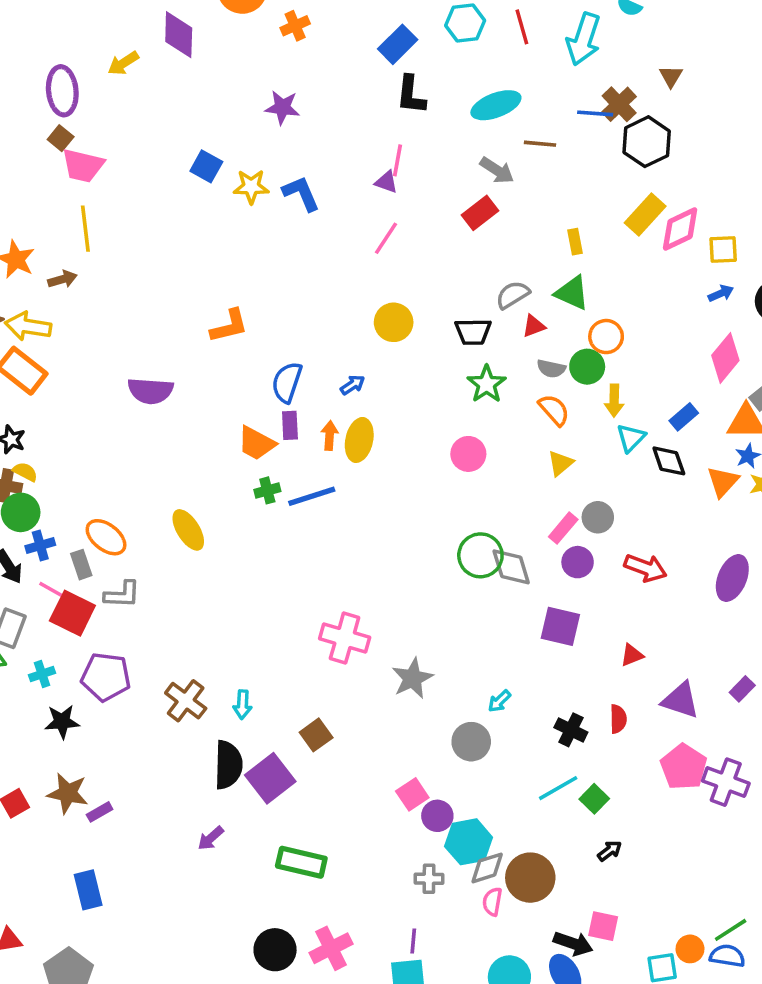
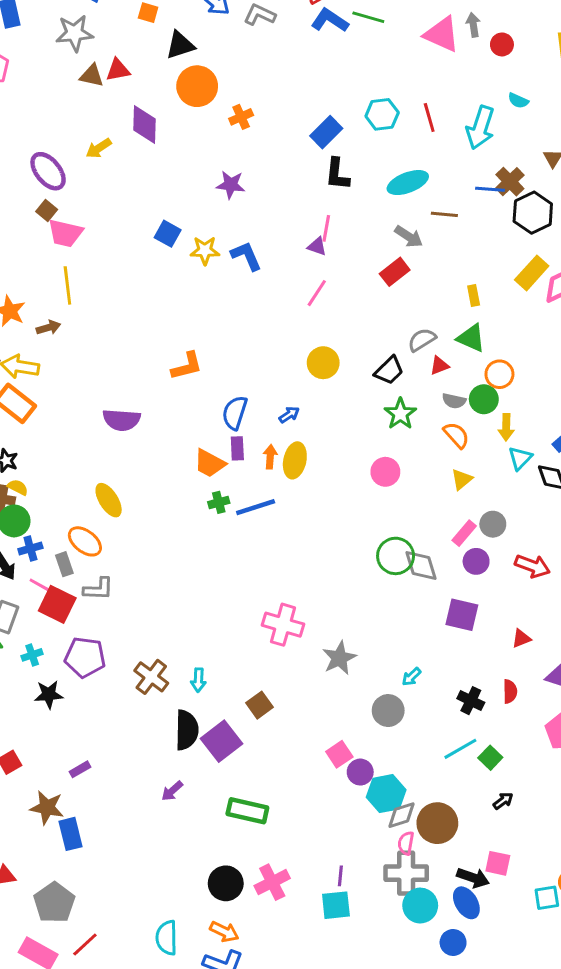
purple ellipse: (62, 91) -> (48, 171), turned -33
black trapezoid: (473, 332) -> (389, 370), turned -44
yellow ellipse: (188, 530) -> (109, 500), moved
brown star: (68, 793) -> (47, 808), moved
gray cross: (429, 879) -> (406, 873), moved, size x1.8

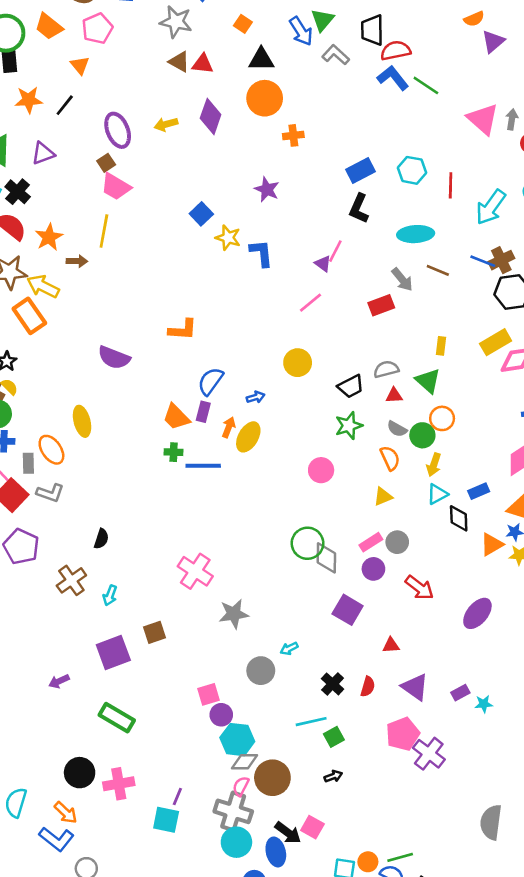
black semicircle: (187, 730) -> (101, 539), moved, size x0.6

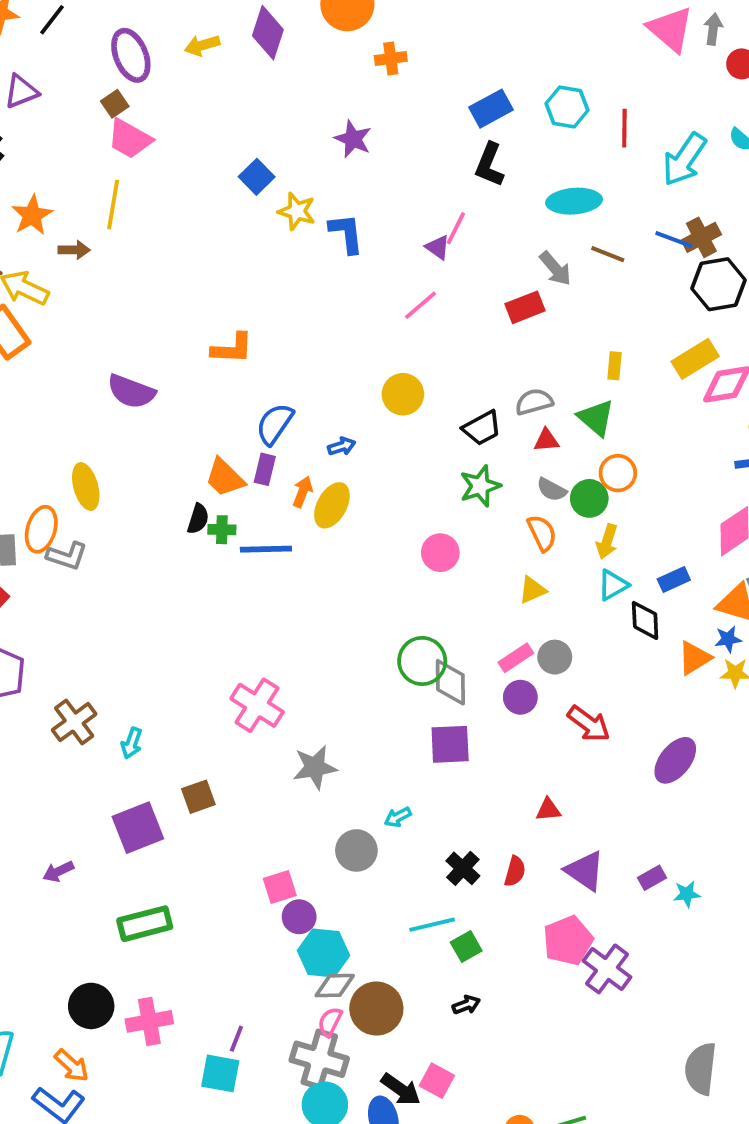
orange ellipse: (51, 450) -> (41, 529), turned 52
gray L-shape: (50, 493) -> (67, 556), moved
black semicircle: (101, 539) -> (198, 519), moved
purple square: (348, 610) -> (450, 744), moved, turned -32
green rectangle: (117, 718) -> (145, 924), turned -44

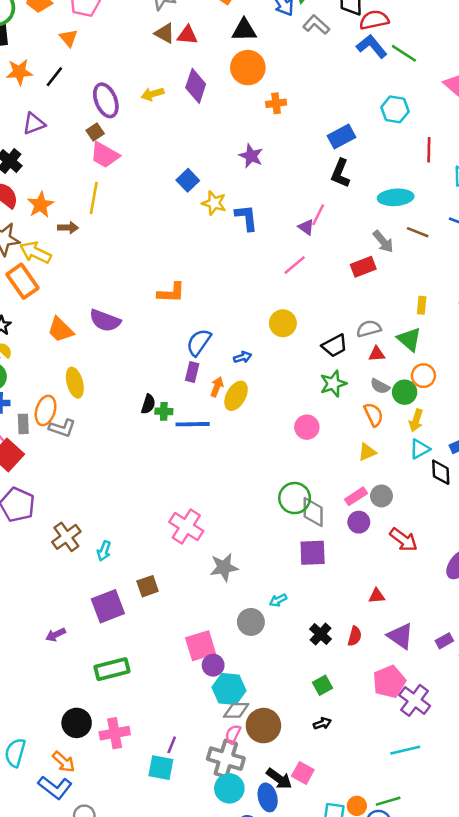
cyan hexagon: (567, 107) -> (395, 109), moved
orange trapezoid: (225, 478) -> (60, 330), moved
pink square: (280, 887) -> (201, 646), size x1.4
cyan line: (432, 925) -> (405, 750), moved

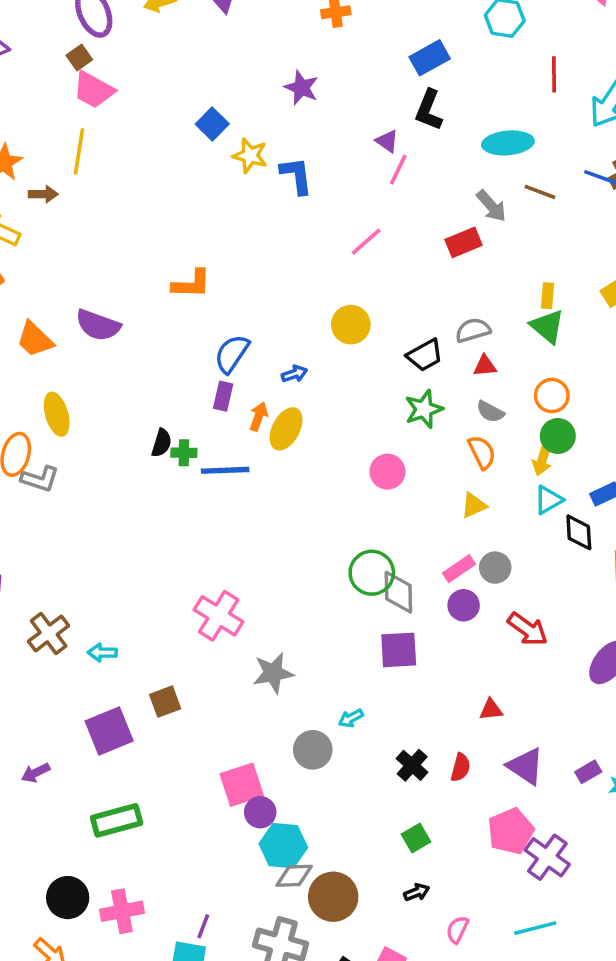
purple triangle: (306, 227) -> (387, 141), moved
green triangle: (409, 339) -> (547, 326), moved
green circle: (405, 392) -> (558, 436), moved
cyan arrow: (104, 551) -> (102, 653), turned 72
pink semicircle: (233, 734) -> (457, 930), moved

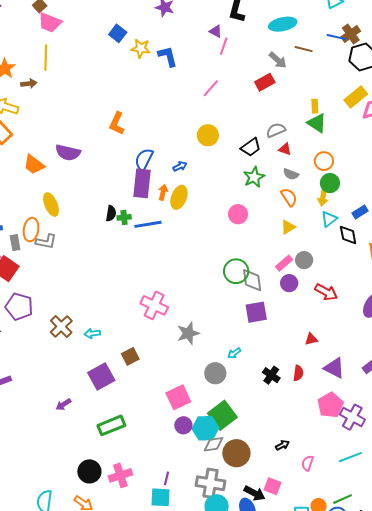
orange L-shape: (191, 284) -> (117, 123), turned 120
red triangle: (485, 366) -> (285, 149), turned 32
purple rectangle: (223, 396) -> (142, 183), size x1.8
purple circle: (260, 812) -> (183, 425), moved
green square: (416, 838) -> (222, 415), moved, size x1.8

